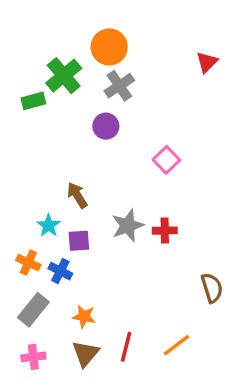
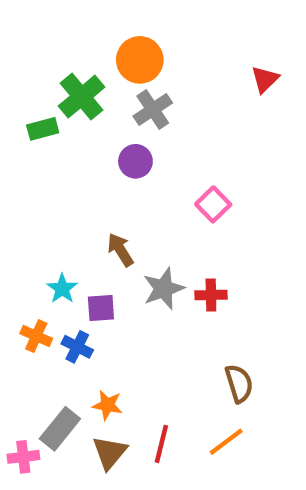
brown arrow: (77, 195) -> (120, 250), moved
brown semicircle: (212, 288) -> (239, 383), moved
gray rectangle: (33, 310) -> (60, 429), moved
pink cross: (33, 357) -> (23, 457), moved

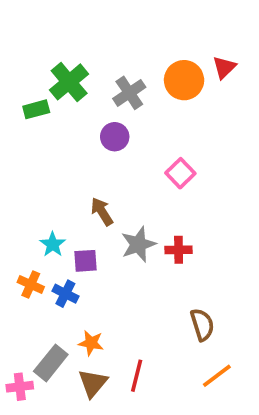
orange circle: (140, 60) -> (184, 80), moved
orange line: (226, 442) -> (217, 376), moved

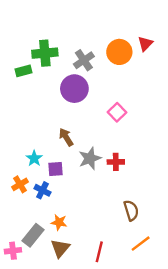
green cross: (69, 82) -> (45, 53), turned 35
purple circle: (115, 137) -> (74, 89), size x1.5
orange cross: (31, 285) -> (20, 184), turned 35
red line: (137, 376) -> (99, 252), moved

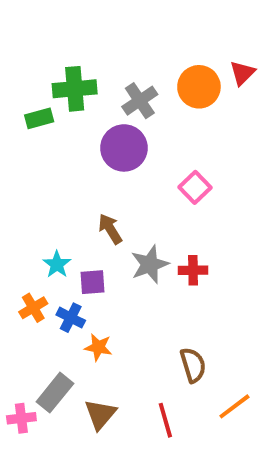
brown semicircle: (131, 210) -> (193, 365), moved
orange star: (59, 222) -> (98, 347), moved
red line: (99, 252) -> (165, 420), turned -30

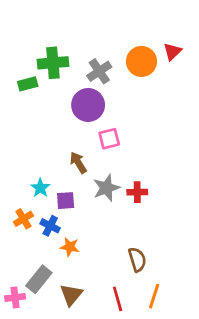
pink square: (195, 187) -> (109, 139), moved, turned 30
orange line: (234, 406) -> (154, 296), moved, turned -35

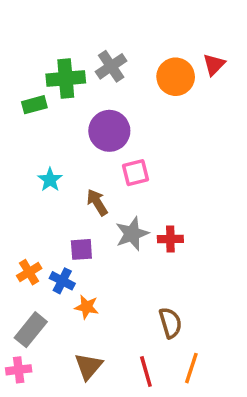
gray cross: (99, 71) -> (111, 66), moved
cyan star: (40, 188) -> (50, 180), moved
gray rectangle: (39, 279) -> (31, 330), moved

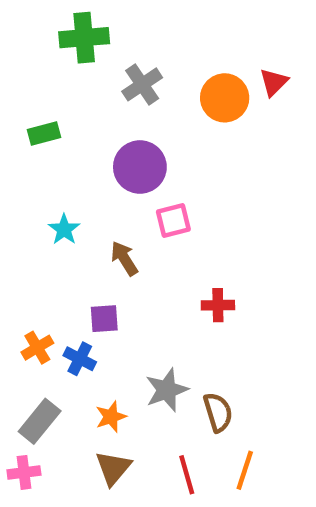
green cross: (66, 78) -> (84, 38), moved
gray star: (132, 234) -> (167, 390), moved
orange star: (87, 307) -> (111, 417), moved, turned -30

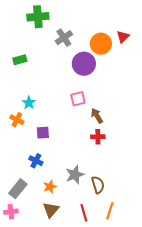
purple circle: (140, 167) -> (84, 64), moved
brown arrow: (124, 258) -> (97, 116), moved
purple square: (104, 319) -> (43, 133), moved
orange cross: (37, 348) -> (17, 120), moved, turned -32

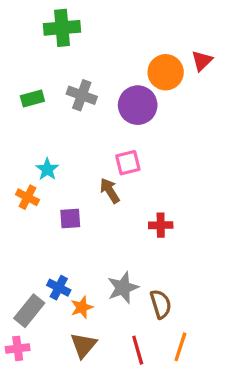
gray cross: (64, 38) -> (82, 95), moved, turned -36
brown arrow: (97, 116) -> (110, 191), moved
blue cross: (36, 161) -> (59, 288), moved

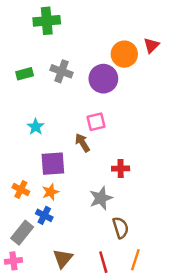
orange cross: (28, 197) -> (21, 189), moved
purple square: (70, 219) -> (53, 164), size x1.5
gray star: (123, 288) -> (101, 198), moved
orange star: (82, 307) -> (50, 192), moved

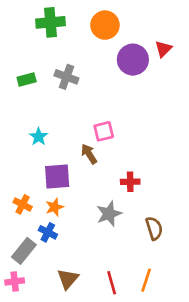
orange circle: (124, 54) -> (105, 25), moved
purple circle: (103, 79) -> (133, 60), moved
brown semicircle: (121, 228) -> (154, 228), moved

